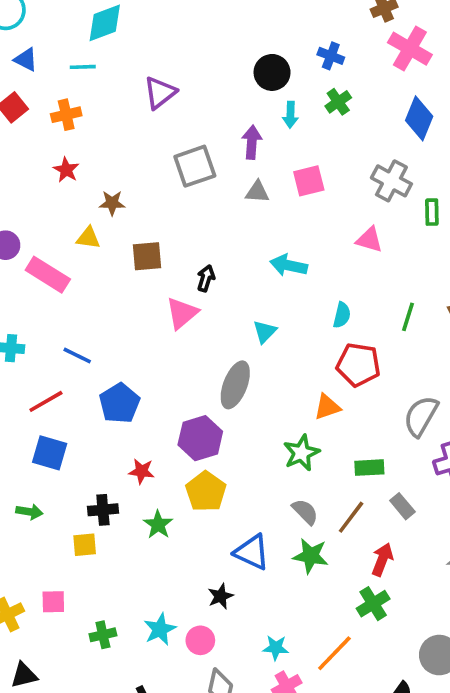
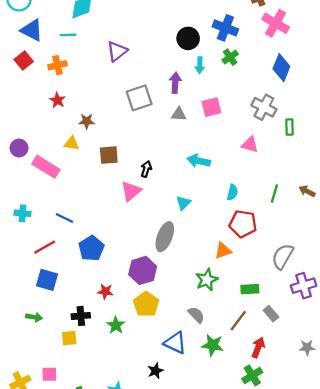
blue cross: (331, 56) -> (225, 28), size x1.5
blue triangle: (26, 60) -> (32, 30), size x1.5
gray semicircle: (305, 512) -> (196, 315), moved

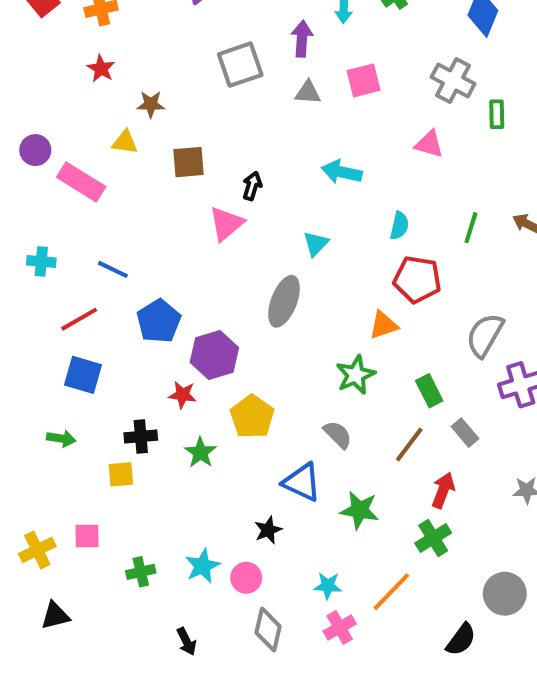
purple hexagon: (143, 270) -> (214, 355), moved
green rectangle: (250, 289) -> (429, 391), turned 66
green star: (213, 345) -> (360, 510), moved

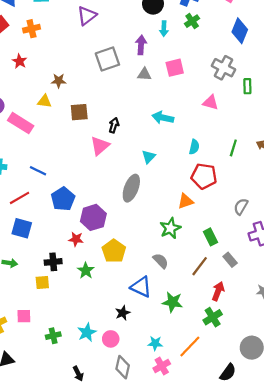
red star: (101, 69) -> (20, 61), moved
gray semicircle: (485, 335) -> (241, 207), size x0.7

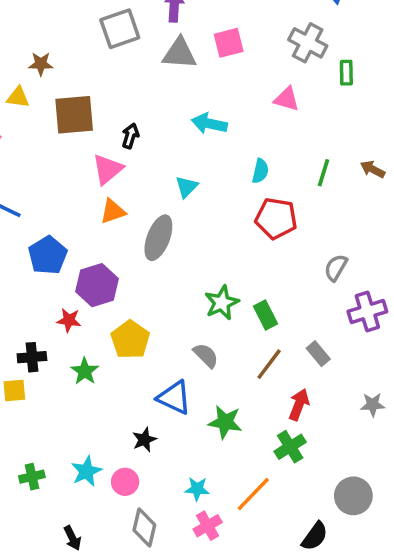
gray triangle: (144, 74) -> (179, 53), size x1.5
brown square: (79, 112) -> (74, 115), size x1.4
orange triangle: (186, 201) -> (113, 211), moved
green rectangle: (210, 237) -> (266, 315), moved

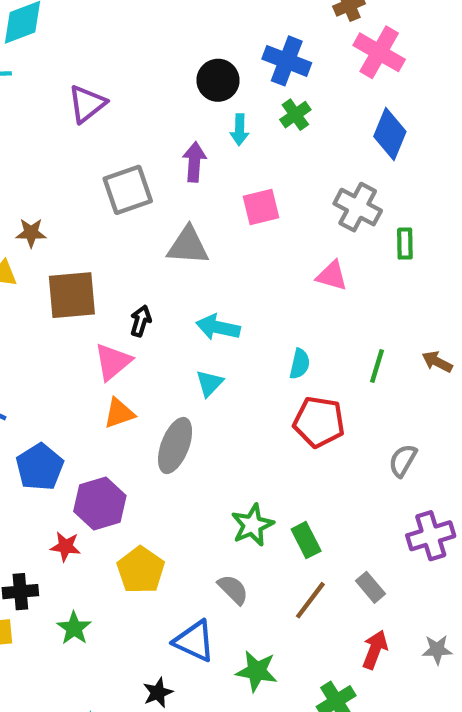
gray triangle: (179, 53) -> (188, 246), moved
cyan arrow: (209, 124) -> (218, 327), moved
gray semicircle: (336, 268) -> (403, 461), moved
green star: (85, 371) -> (74, 628), moved
red arrow: (299, 405) -> (375, 650), moved

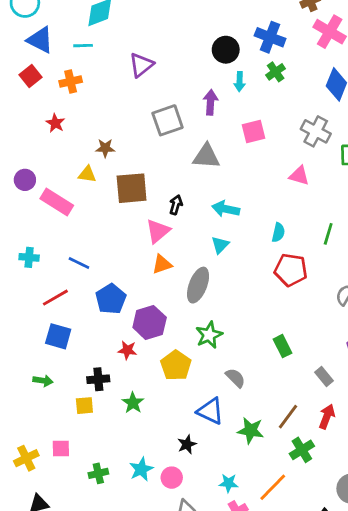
green star: (252, 525) -> (209, 335), moved
brown line: (310, 600) -> (288, 417), moved

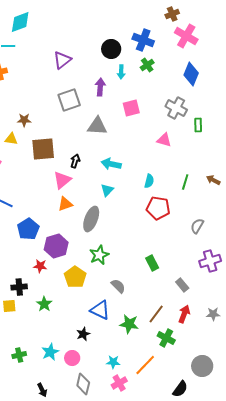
purple triangle: (141, 65) -> (62, 60), moved
green cross: (302, 450) -> (166, 338), turned -30

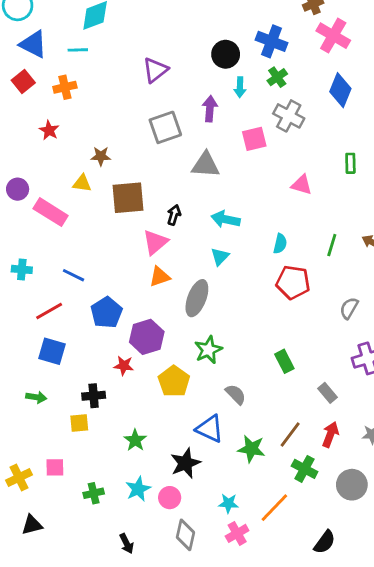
gray cross: (176, 108) -> (289, 116), moved
green star: (44, 304) -> (135, 440), moved
black star: (83, 334) -> (185, 463), size x1.5
gray circle: (202, 366) -> (352, 485), moved

